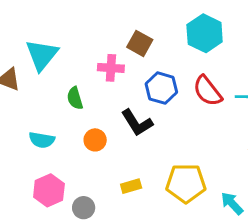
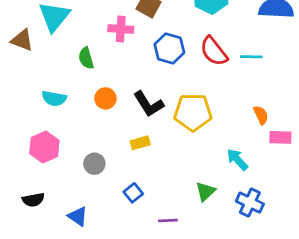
black L-shape: (137, 123) -> (149, 104), moved
yellow pentagon: (186, 183) -> (193, 112), moved
pink hexagon: (49, 190) -> (44, 147), moved

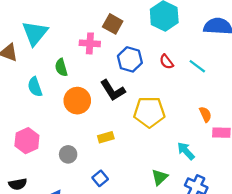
red semicircle: (214, 51) -> (166, 62), size x0.6
cyan line: (251, 57) -> (197, 66), turned 36
cyan semicircle: (54, 98) -> (35, 87), moved, turned 60
orange circle: (105, 98) -> (77, 101), size x1.5
black L-shape: (149, 104) -> (113, 90), moved

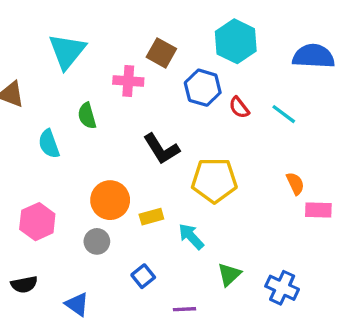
cyan triangle: (35, 33) -> (67, 51), moved
blue hexagon: (130, 59) -> (203, 88), moved
orange circle: (77, 101) -> (110, 200), moved
cyan arrow: (186, 151) -> (191, 236), moved

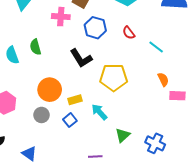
blue hexagon: (203, 88) -> (95, 28), moved
cyan line: (284, 114) -> (156, 47), moved
green semicircle: (87, 116) -> (35, 47), moved
blue square: (143, 276) -> (70, 120), moved

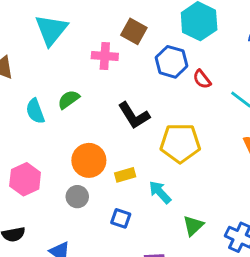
blue hexagon: (95, 28) -> (172, 62), moved
green semicircle: (35, 47) -> (69, 99), turned 70
blue square: (70, 120) -> (121, 218), moved, turned -32

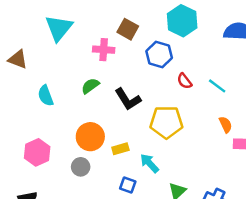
red semicircle: (202, 79) -> (184, 81), moved
green semicircle: (69, 99) -> (90, 86), moved
blue square: (121, 218) -> (128, 185), moved

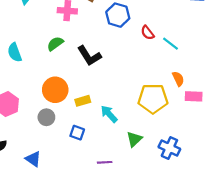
red semicircle: (184, 81) -> (147, 33), moved
yellow pentagon: (166, 122) -> (153, 99), moved
blue square: (128, 185) -> (77, 133), moved

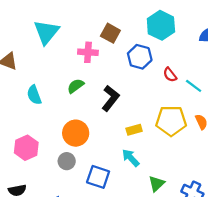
black L-shape: (89, 56) -> (110, 98), turned -110
yellow pentagon: (153, 99) -> (171, 121), moved
yellow rectangle: (83, 101) -> (134, 130), moved
blue square: (77, 133) -> (98, 177), size x1.5

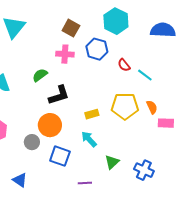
pink cross: (88, 52) -> (65, 54), moved
black L-shape: (110, 98) -> (59, 95), moved, turned 35
orange circle: (76, 133) -> (50, 125), moved

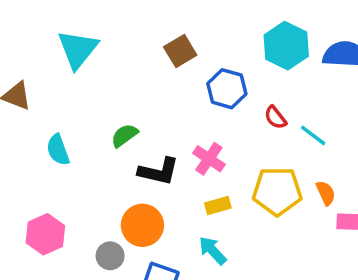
cyan hexagon: (116, 21) -> (286, 46), moved
brown square: (71, 28) -> (180, 51), turned 30
pink cross: (65, 54) -> (209, 159), moved, turned 30
black L-shape: (59, 95) -> (159, 171), turned 30

